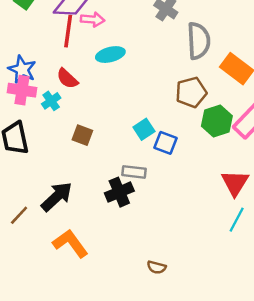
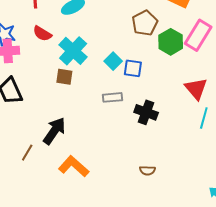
cyan cross: (51, 101) -> (73, 51), moved, size x1.8
black cross: (119, 192) -> (146, 112), moved, turned -35

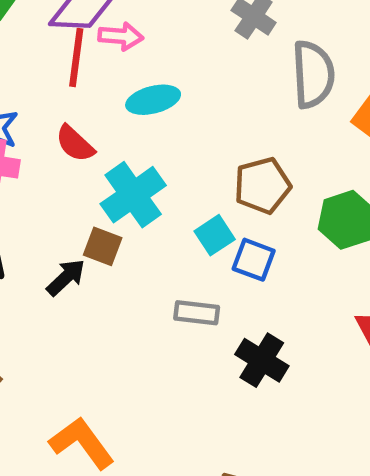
brown pentagon: (145, 23) -> (262, 186), moved
black arrow: (54, 131) -> (66, 277), moved, size x0.7

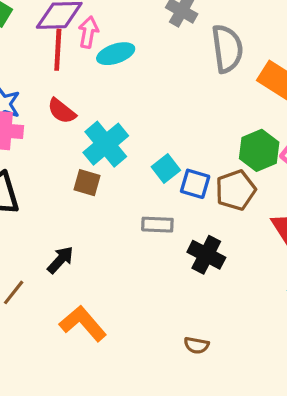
pink arrow: (121, 36) -> (88, 32), turned -80
cyan ellipse: (153, 100) -> (116, 54), moved
brown pentagon: (262, 186) -> (236, 190), moved
black arrow: (66, 277) -> (60, 260), moved

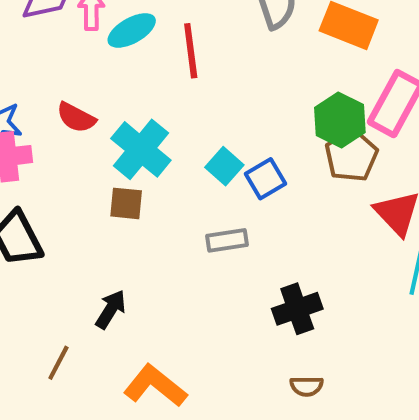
red line: (58, 50) -> (191, 51), moved
blue square: (195, 184) -> (266, 179), turned -36
brown pentagon: (236, 190) -> (351, 156), moved
black cross: (206, 255) -> (297, 309), moved, turned -36

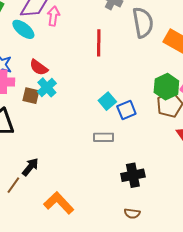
cyan ellipse: (132, 30) -> (23, 29), moved, turned 60
cyan cross: (141, 149) -> (47, 87), moved, size x0.7
brown square: (126, 203) -> (31, 96), moved
black arrow: (111, 309) -> (30, 167), moved

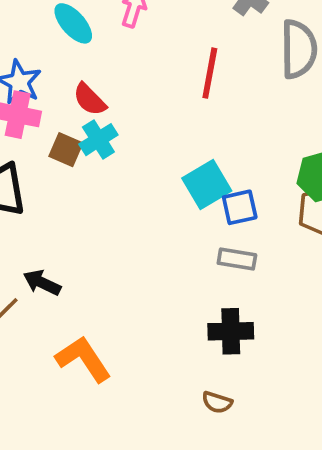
cyan square: (107, 101) -> (207, 184), size x1.4
gray rectangle: (104, 137) -> (237, 259), moved
black arrow: (30, 167) -> (42, 283), turned -114

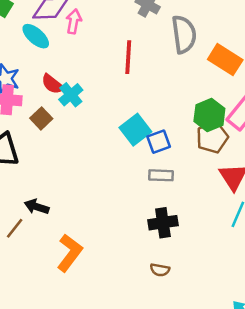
cyan cross: (98, 140) -> (71, 95), moved
brown square: (66, 150) -> (41, 118), turned 30
orange L-shape: (83, 359) -> (70, 253), turned 78

